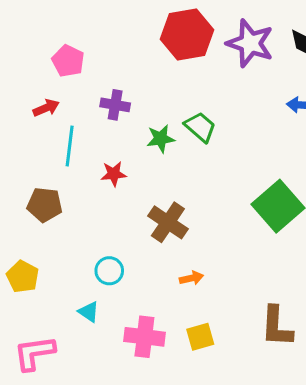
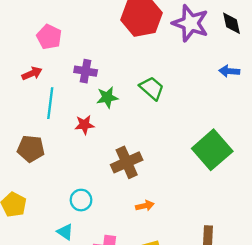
green star: (161, 139) -> (107, 97), moved
brown cross: (168, 222) -> (127, 162), turned 32

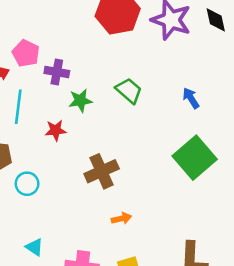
pink pentagon: (49, 37) -> (26, 53), moved
blue arrow: (229, 71) -> (191, 98), moved, turned 54
cyan circle: (81, 200) -> (27, 184), moved

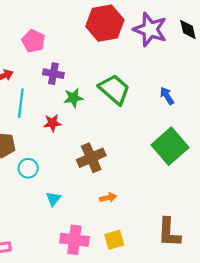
pink pentagon: (26, 53) -> (33, 41), moved
green trapezoid: (129, 91) -> (114, 89), size x1.4
cyan triangle: (34, 247) -> (53, 199), moved, turned 35

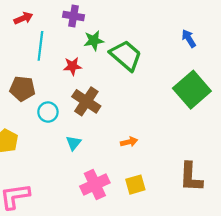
green trapezoid: (114, 89) -> (126, 55), moved
brown cross: (91, 158) -> (86, 101), moved, turned -32
pink cross: (74, 240) -> (95, 185), turned -32

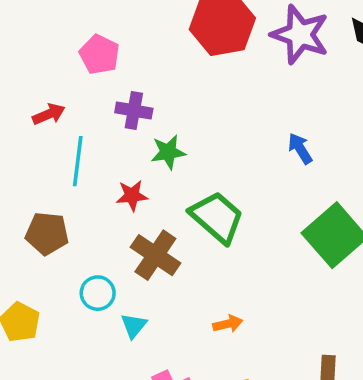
blue arrow: (189, 38) -> (300, 148), moved
green trapezoid: (126, 55) -> (217, 217), moved
cyan circle: (48, 112) -> (98, 293), moved

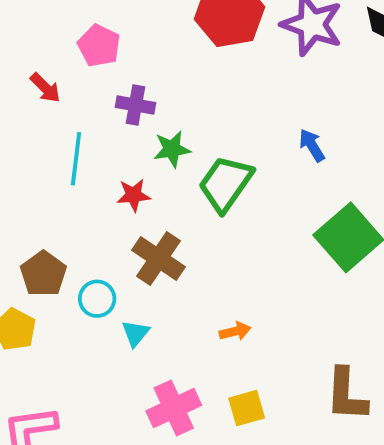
red arrow: (49, 114) -> (45, 88), moved, turned 68
green trapezoid: (217, 217) -> (226, 184), moved, turned -96
brown pentagon: (47, 233) -> (43, 274), moved, turned 30

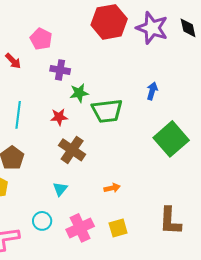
blue arrow: (312, 145) -> (152, 91), turned 48
cyan line: (76, 159) -> (18, 115), moved
green trapezoid: (226, 184) -> (107, 111), turned -132
cyan circle: (97, 299) -> (42, 221), moved

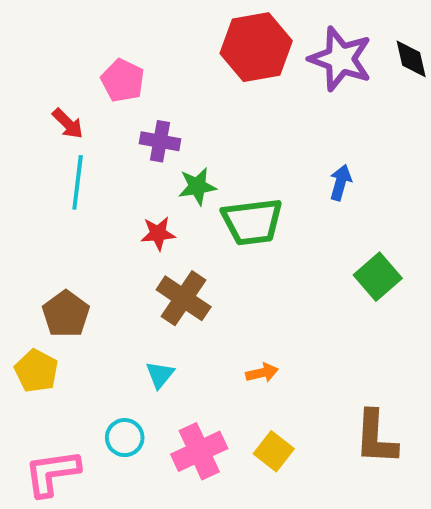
cyan line: (18, 115) -> (78, 182), moved
green square: (171, 139) -> (378, 277), size x0.7
yellow square: (118, 228) -> (274, 451), turned -36

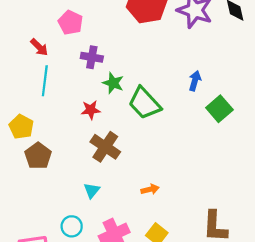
green star: (197, 186) -> (113, 83), turned 30
green trapezoid: (252, 222) -> (144, 103), turned 54
green square: (378, 277) -> (219, 109), moved
yellow pentagon: (36, 371) -> (21, 127), moved

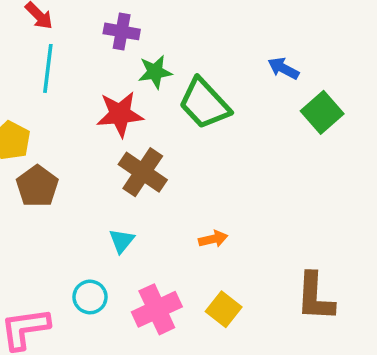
blue arrow: (195, 81) -> (283, 68), turned -78
green star: (113, 83) -> (155, 72), turned -30
red star: (91, 110) -> (120, 114), size x1.5

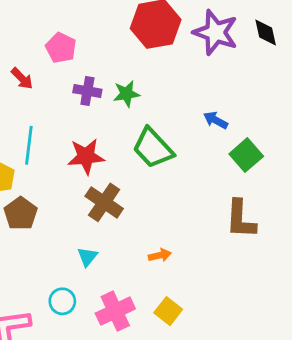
cyan line: (48, 68) -> (29, 145), moved
green star: (155, 72) -> (126, 94), moved
brown L-shape: (315, 297) -> (241, 219), moved

